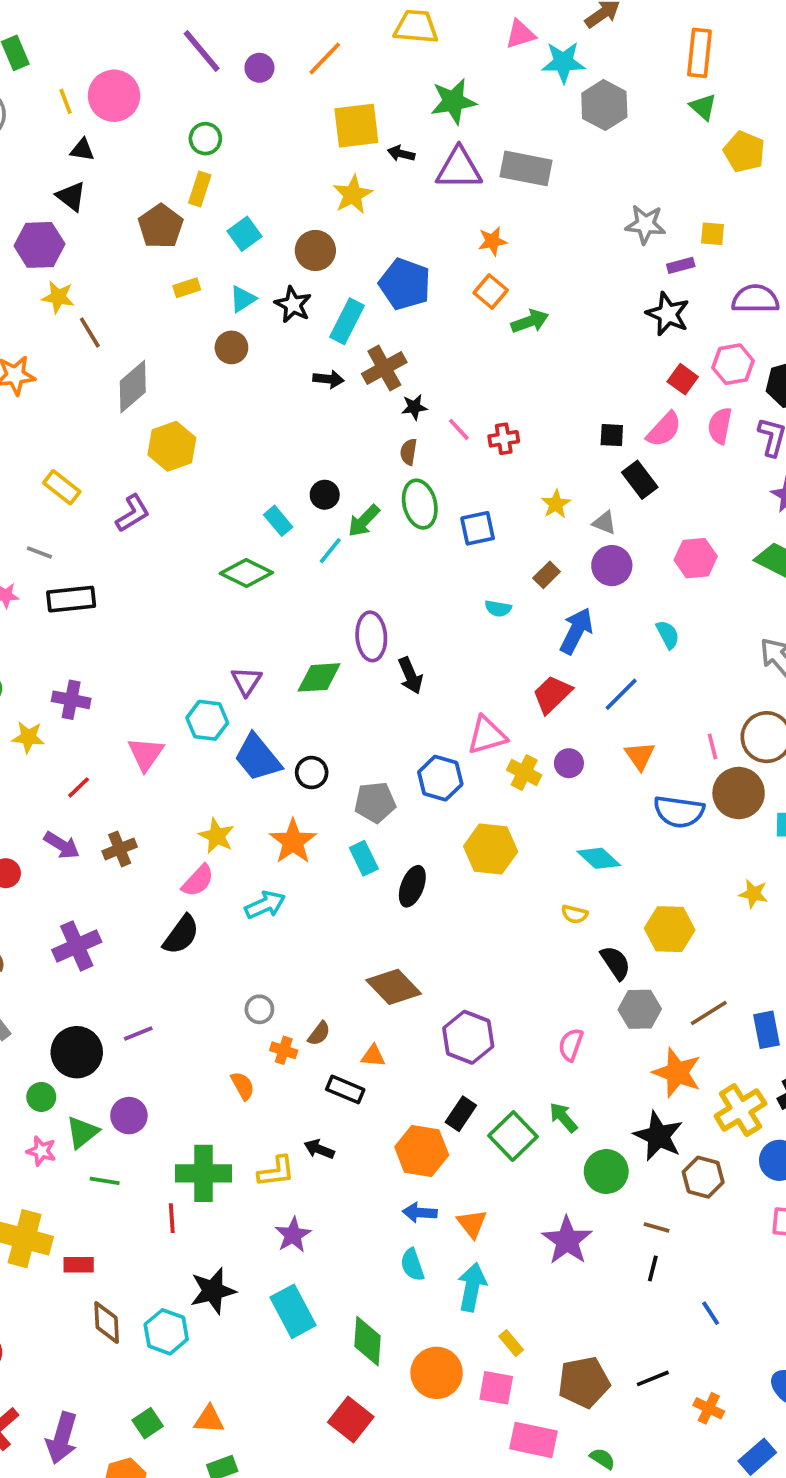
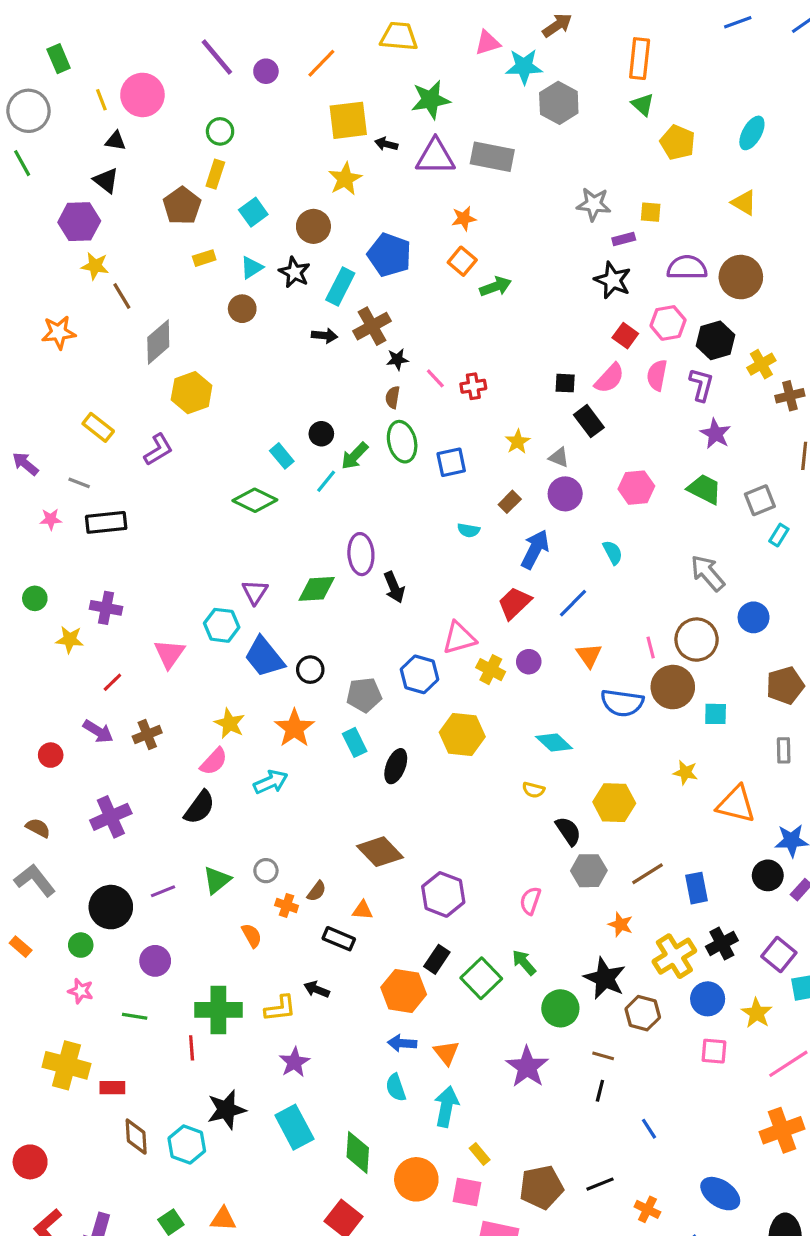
orange star: (677, 1073) -> (621, 924), size x0.6
green triangle: (82, 1132) -> (217, 880), moved

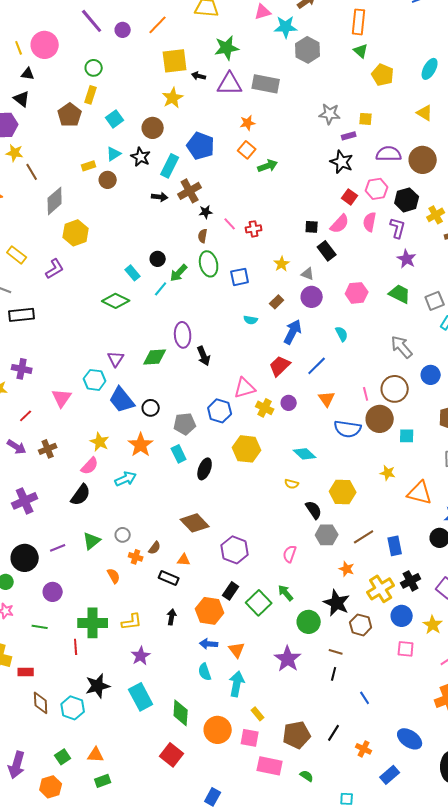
yellow rectangle: (204, 258) -> (89, 166), moved
black arrow: (317, 989) -> (172, 617), moved, turned 77
black line: (600, 1184) -> (334, 733), turned -36

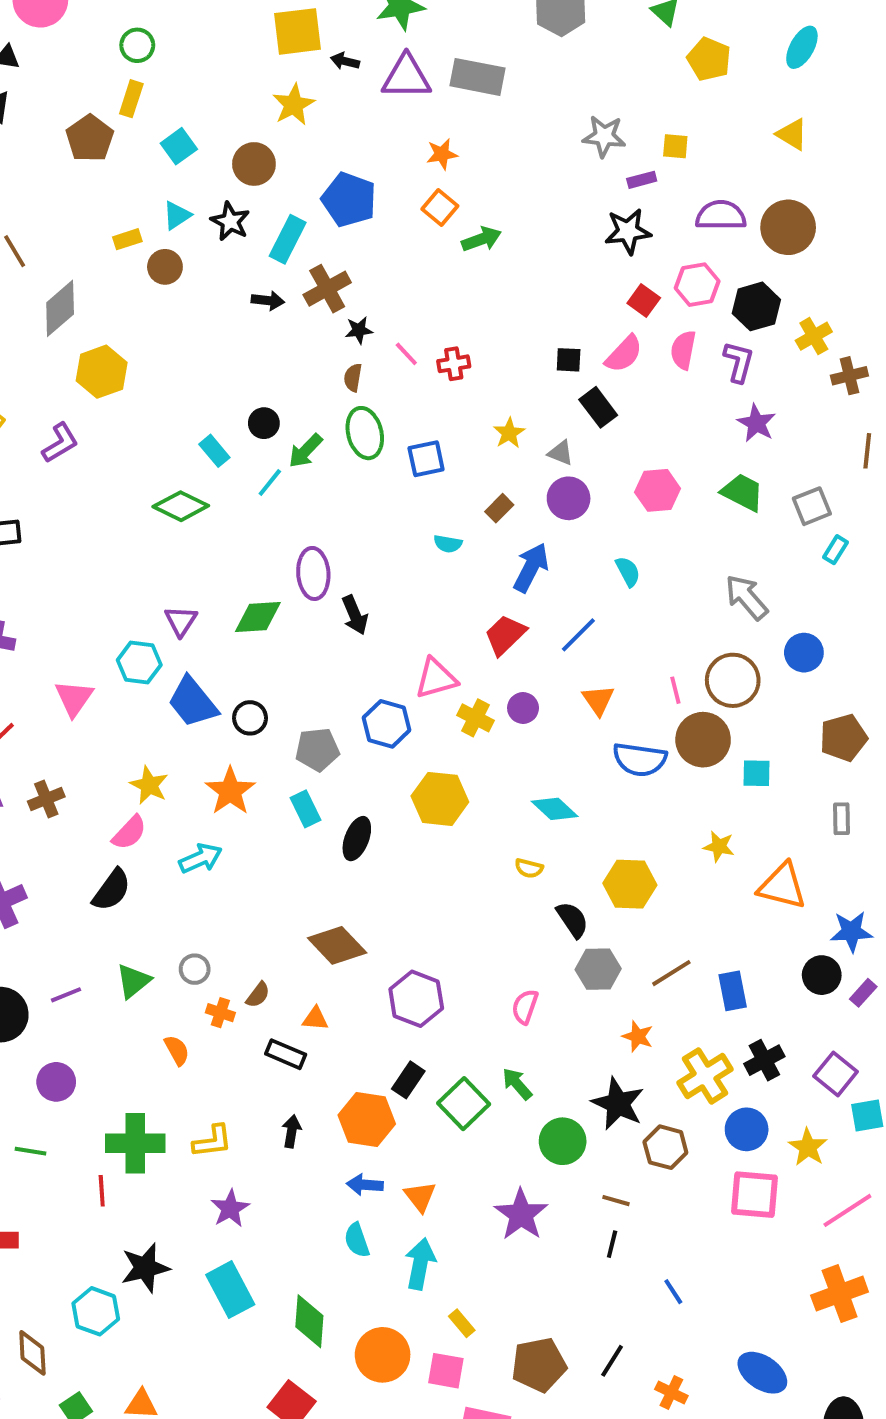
black star: (342, 162) -> (628, 231), turned -30
pink square: (406, 649) -> (754, 1195), size x1.5
brown diamond: (41, 703) -> (32, 1353), moved

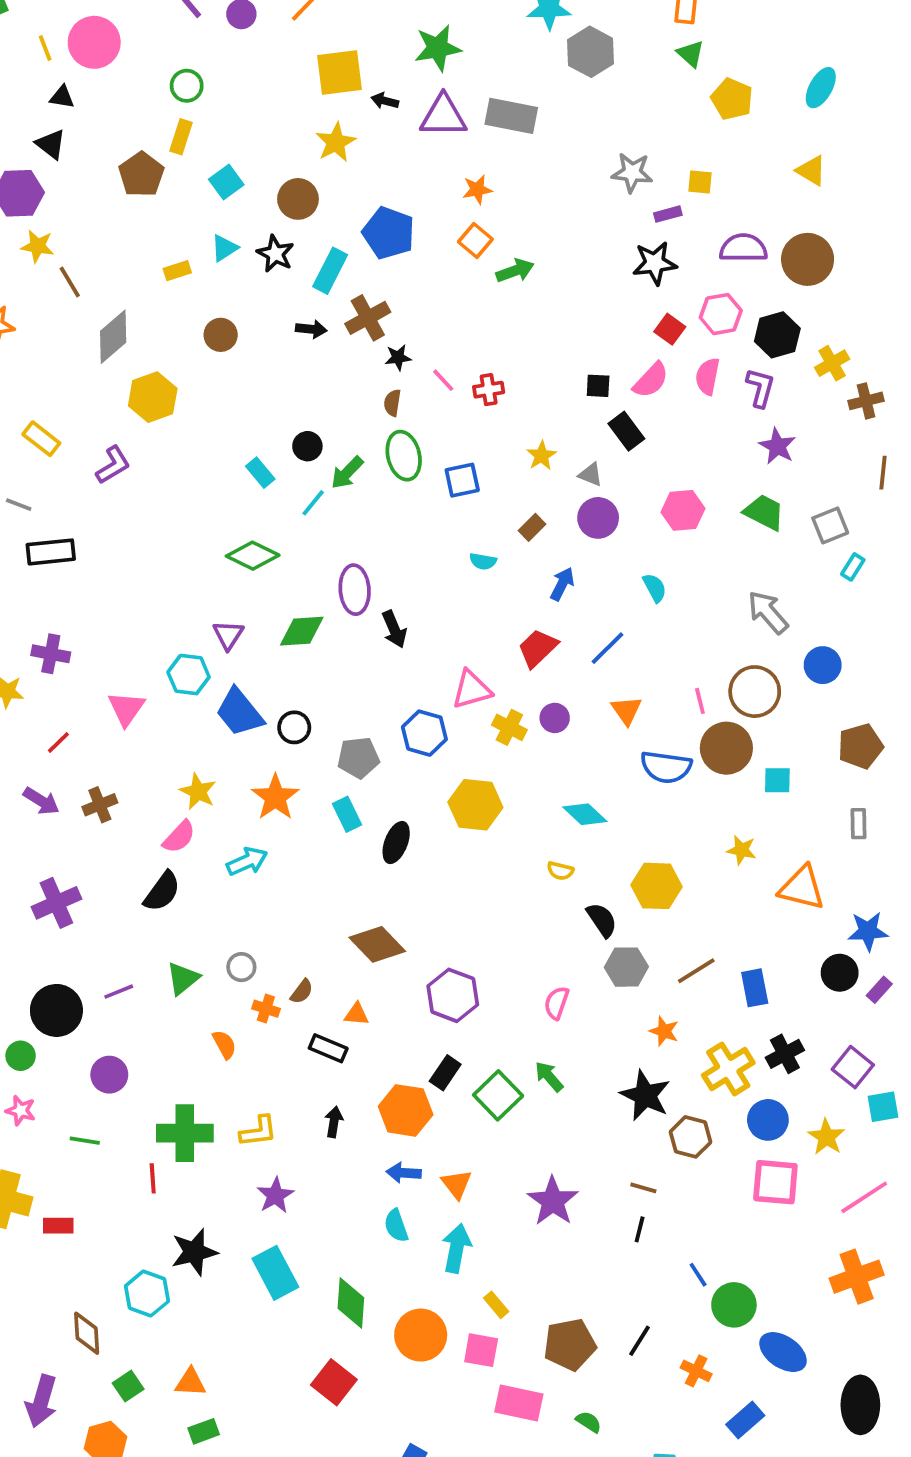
brown circle: (165, 267) -> (221, 335), moved
green diamond: (181, 506) -> (253, 556), moved
blue arrow: (531, 568) -> (562, 584), size x0.7
green circle: (563, 1141) -> (734, 1305), moved

